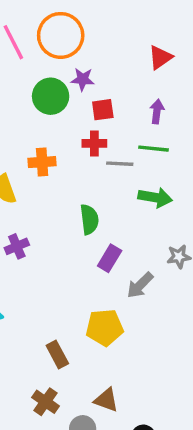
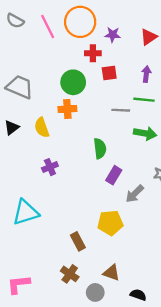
purple star: (83, 79) -> (113, 35), moved
green circle: (51, 96) -> (73, 82), moved
red cross: (94, 143) -> (93, 53), moved

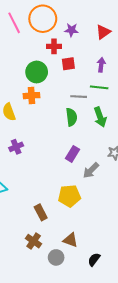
green arrow: (145, 133) -> (100, 117), turned 60
green semicircle: (100, 148) -> (71, 117), moved
black semicircle: (138, 295) -> (94, 259), turned -72

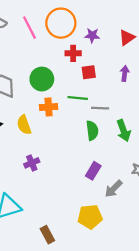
green circle: (37, 72) -> (42, 79), moved
green line: (99, 87) -> (78, 98), moved
brown rectangle: (41, 212) -> (47, 235), moved

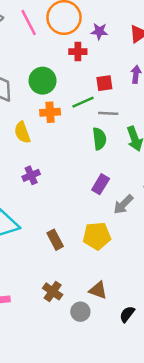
red square: (89, 72) -> (104, 83), moved
green line: (78, 98) -> (83, 102), turned -30
brown rectangle: (47, 235) -> (55, 240), moved

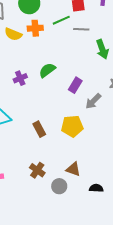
yellow semicircle: (22, 132) -> (13, 34), moved, turned -48
green semicircle: (99, 139) -> (47, 70), moved, turned -120
black semicircle: (127, 314) -> (96, 188), turned 56

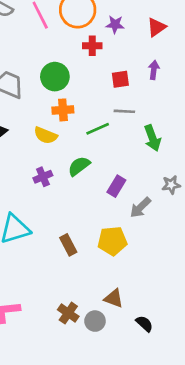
green line: (61, 20) -> (98, 129), moved
yellow semicircle: (13, 34) -> (46, 135), moved
brown cross: (37, 170) -> (68, 313), moved
black semicircle: (96, 188) -> (144, 324), turned 40

